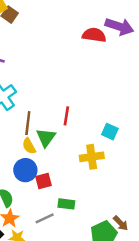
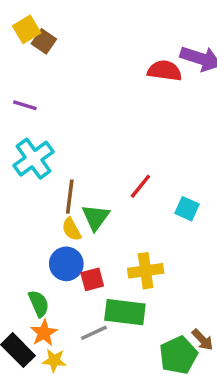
red line: (66, 116) -> (140, 186), moved, turned 30
yellow cross: (92, 157) -> (146, 271), moved
green rectangle: (66, 204) -> (125, 312), size x1.6

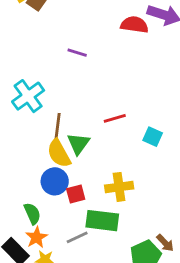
purple line: (25, 105) -> (77, 53), moved
red line: (140, 186) -> (115, 118), turned 35
yellow semicircle: (71, 229) -> (59, 153), size x1.5

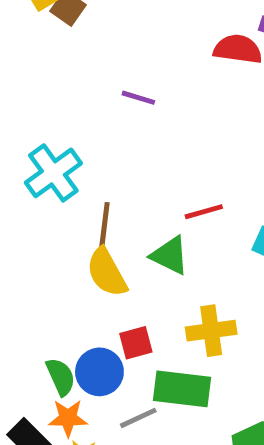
green triangle: (78, 144) -> (170, 255), moved, turned -40
blue circle: (55, 181) -> (99, 372), moved
orange star: (36, 237) -> (68, 418), turned 30

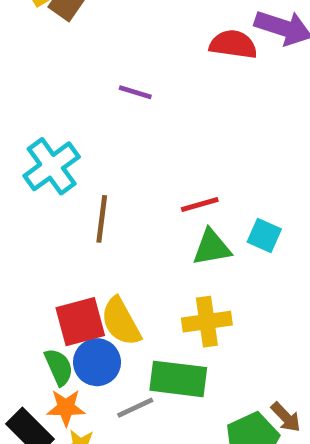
green triangle: (170, 255) -> (212, 248), moved, turned -36
yellow semicircle: (107, 272) -> (121, 322), moved
red square: (136, 343) -> (80, 322), moved, size x1.5

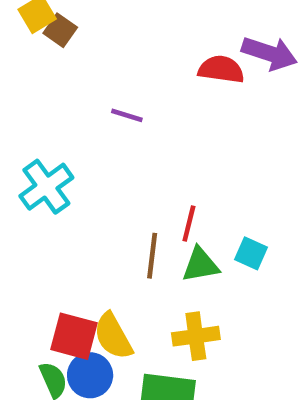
red line: (200, 205) -> (189, 223), turned -60
brown line: (102, 219) -> (152, 256), moved
red square: (80, 322) -> (74, 336), turned 30

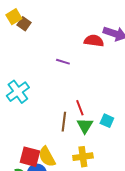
purple line: (127, 115) -> (63, 62), moved
red line: (189, 223) -> (80, 108), turned -35
green triangle: (200, 265) -> (85, 126), turned -48

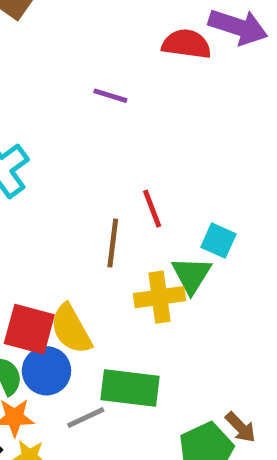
green triangle: (85, 126) -> (191, 275), moved
yellow cross: (83, 157) -> (159, 297), moved

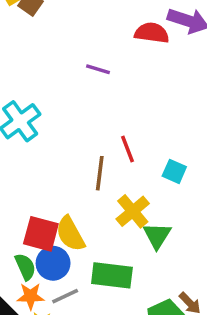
green triangle: (191, 275) -> (157, 236), moved
yellow cross: (159, 297) -> (133, 211), turned -32
gray line: (86, 417) -> (65, 296), moved

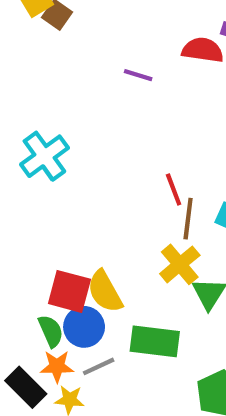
purple line: (98, 69) -> (138, 75), moved
brown line: (100, 173) -> (188, 219), moved

